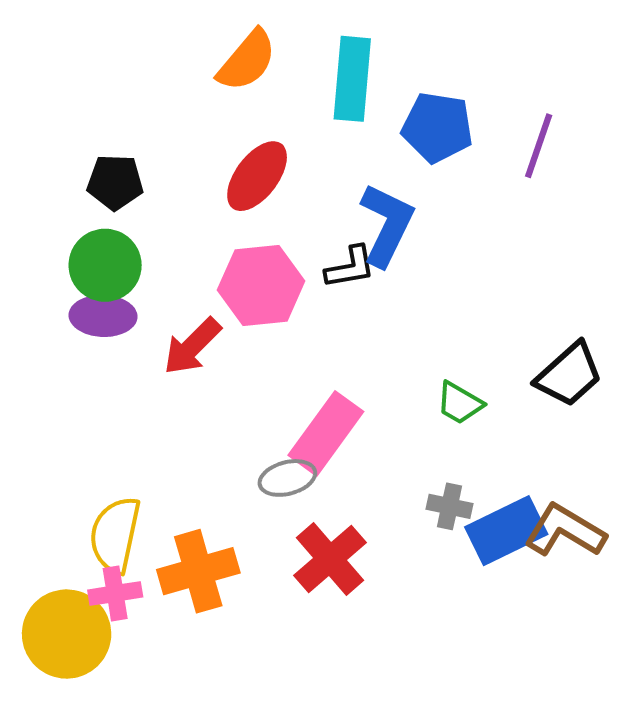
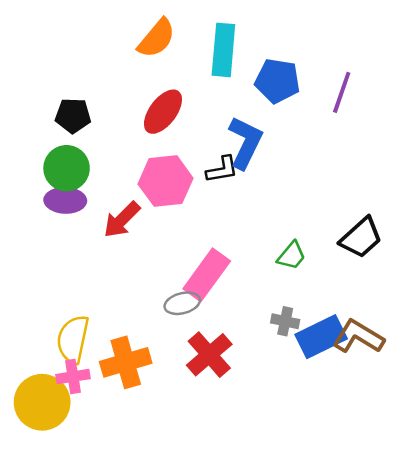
green trapezoid: (460, 403) -> (292, 256), turned -80

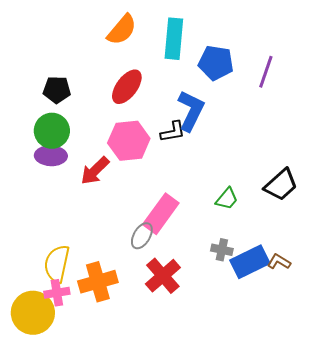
gray ellipse: (182, 303) -> (142, 236), turned -44
brown L-shape: (358, 337) -> (279, 262), size x0.6

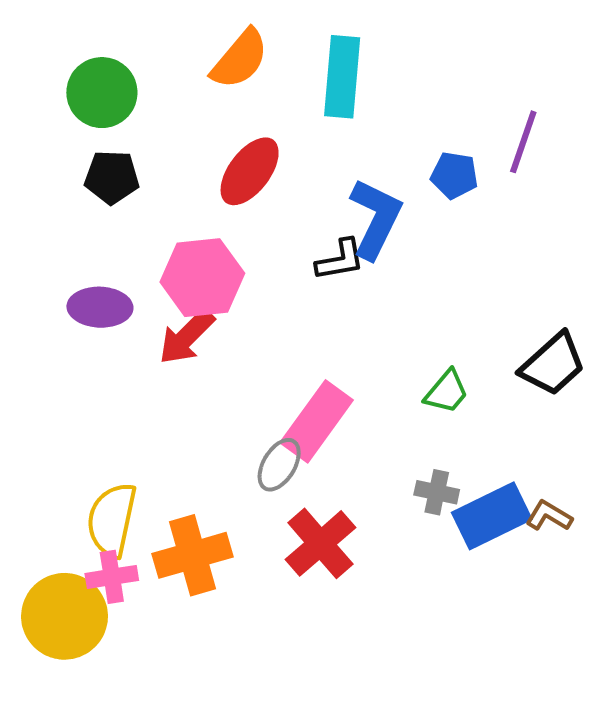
blue pentagon: (216, 63) -> (454, 175), moved, size x0.7
green circle: (52, 131) -> (102, 93), moved
pink hexagon: (129, 141) -> (202, 278), moved

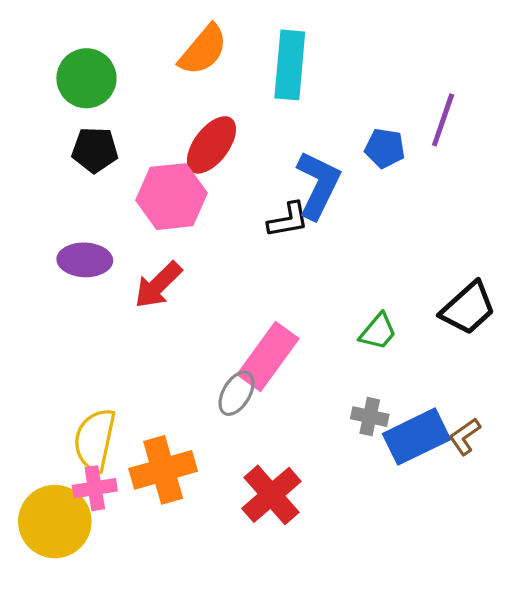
pink hexagon: (202, 278) -> (171, 197), moved
brown L-shape: (549, 516) -> (465, 437), turned -66
red cross: (320, 543) -> (271, 495), moved

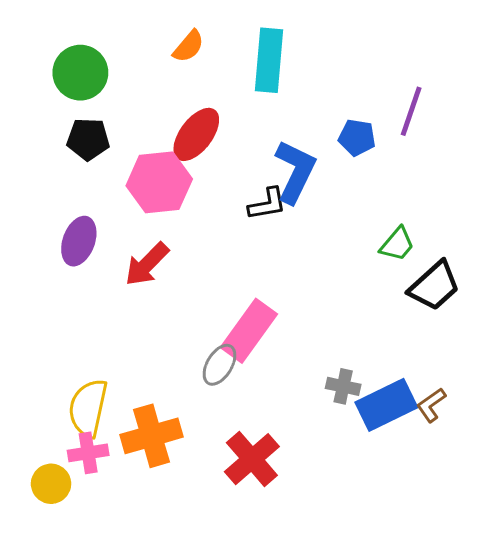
orange semicircle: (203, 50) -> (189, 46), size x0.7
purple ellipse: (85, 260) -> (79, 241), turned -72
green trapezoid: (378, 332) -> (397, 244), moved
yellow circle: (55, 522) -> (51, 484), size x0.6

